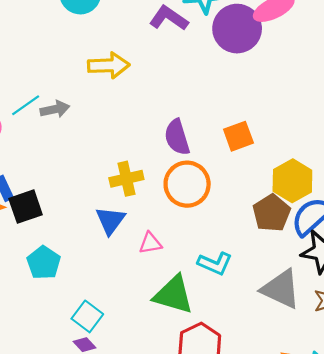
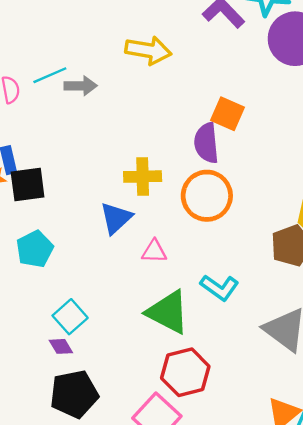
orange square: (238, 136) -> (227, 114), moved, turned 32

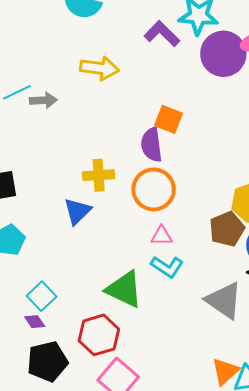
pink triangle: (154, 251) -> (162, 236), moved
red hexagon: (185, 372) -> (99, 335), moved

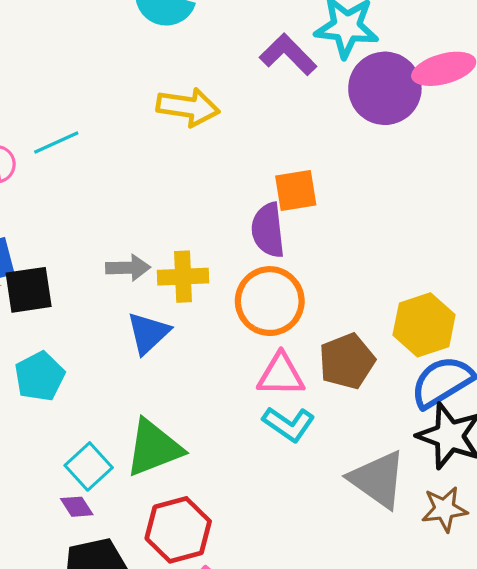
gray arrow: (43, 100) -> (128, 268), moved
orange square: (169, 119) -> (296, 190), turned -32
brown pentagon: (227, 229) -> (347, 361), moved
pink triangle: (162, 236) -> (281, 375), size x1.4
green triangle: (124, 289) -> (154, 448), moved, turned -48

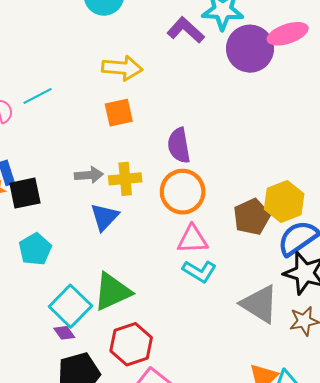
orange square: (296, 190) -> (119, 113), moved
brown pentagon: (347, 361) -> (252, 217), moved
cyan square: (89, 466) -> (70, 306), size x1.4

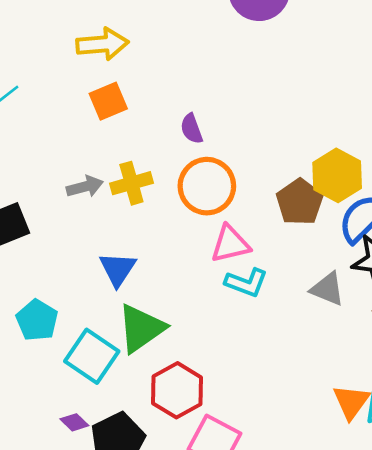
purple semicircle: (179, 145) -> (192, 129), size x0.7
blue triangle: (104, 217) -> (118, 269), moved
cyan pentagon: (35, 249) -> (37, 320), moved
gray triangle: (260, 304) -> (327, 289), moved, size x0.7
purple diamond: (64, 333) -> (74, 422), moved

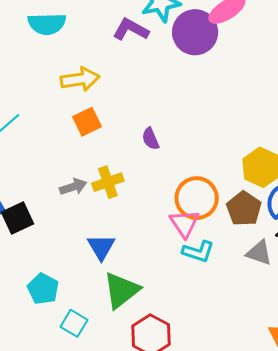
orange circle: (207, 186) -> (197, 198), moved
brown pentagon: (300, 202) -> (244, 209), moved
pink triangle: (230, 244) -> (184, 223), turned -48
cyan square: (92, 356) -> (74, 323), moved, size x0.7

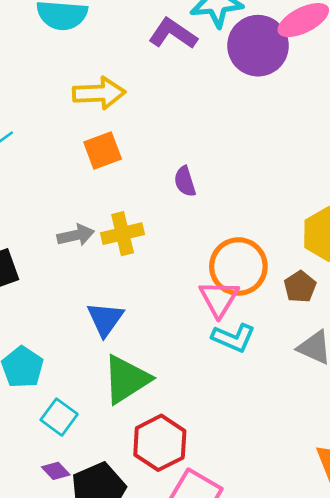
brown pentagon: (244, 209) -> (300, 287), size x0.7

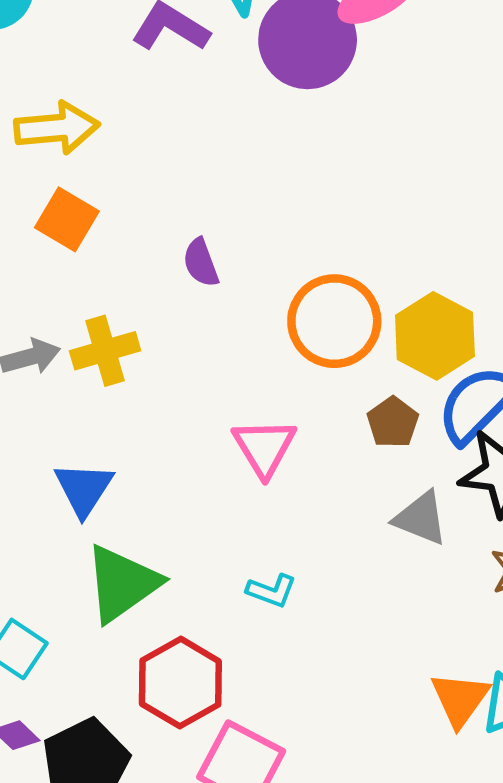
orange square: (103, 151) -> (67, 219), turned -36
orange circle: (238, 267) -> (334, 321), moved
cyan L-shape: (234, 338) -> (271, 591), moved, size x0.7

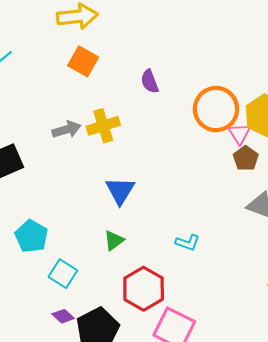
pink triangle: (264, 447) -> (239, 134), moved, size x0.7
blue triangle: (84, 489) -> (120, 191), moved
green triangle: (122, 584) -> (114, 240), size x0.5

